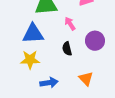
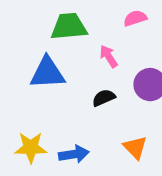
black semicircle: (67, 49) -> (104, 98), turned 80
yellow star: (30, 60) -> (31, 147), moved

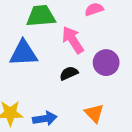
pink arrow: (109, 56) -> (73, 40), size x1.5

